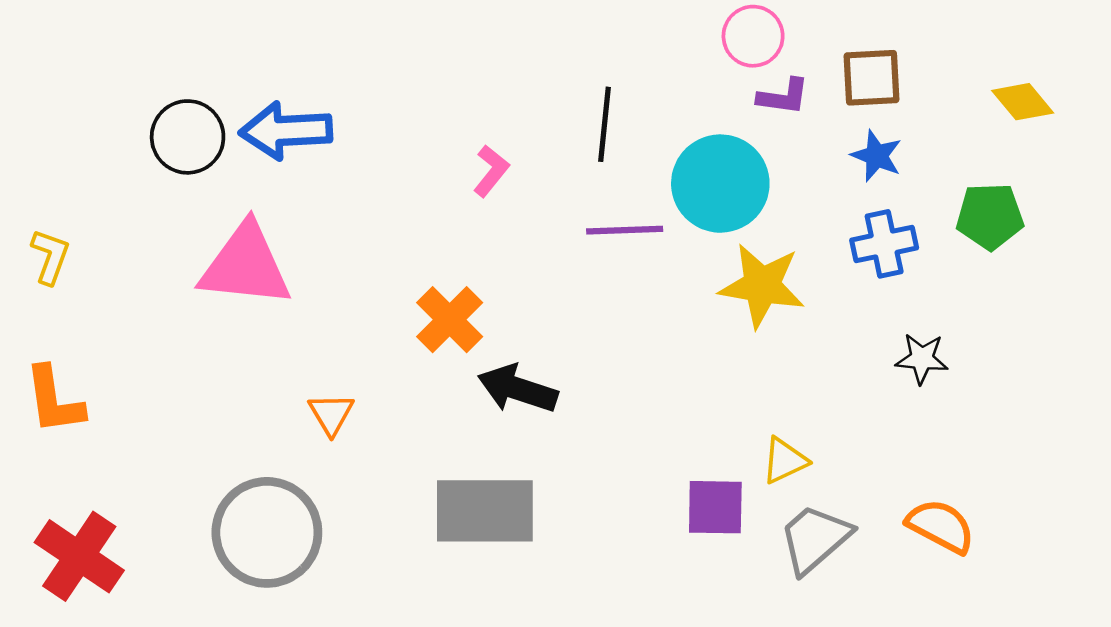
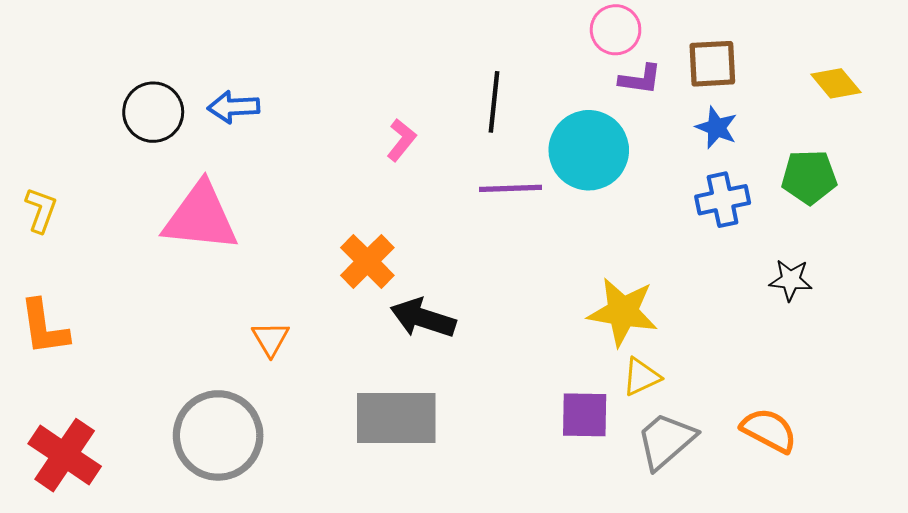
blue arrow: (286, 131) -> (234, 107), size x0.7
yellow star: (762, 286) -> (623, 312), moved
black star: (922, 359) -> (791, 280), moved

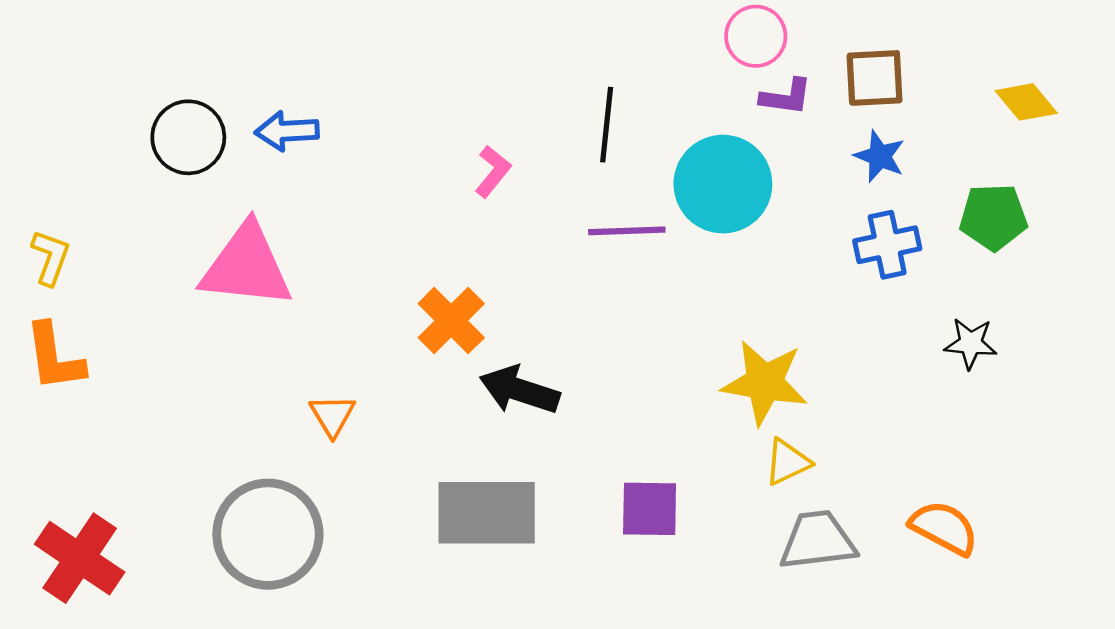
orange L-shape: (44, 327) -> (54, 357), moved
purple square: (585, 415) -> (650, 509), moved
gray trapezoid: (666, 441) -> (818, 540), turned 34

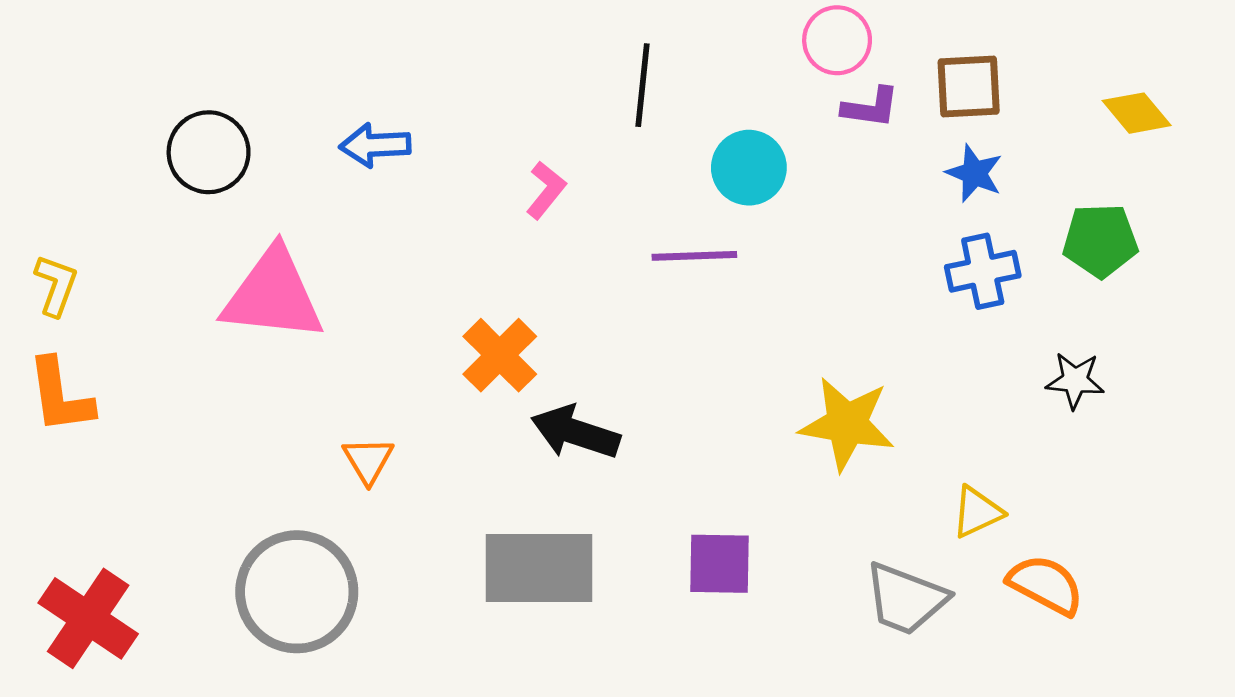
black line: (607, 125) -> (643, 85), moved
blue arrow: (287, 131) -> (375, 145), moved
cyan circle: (723, 184) -> (749, 168), moved, size x0.7
yellow triangle: (787, 462) -> (977, 512), moved
gray trapezoid: (818, 540) -> (906, 599), turned -152

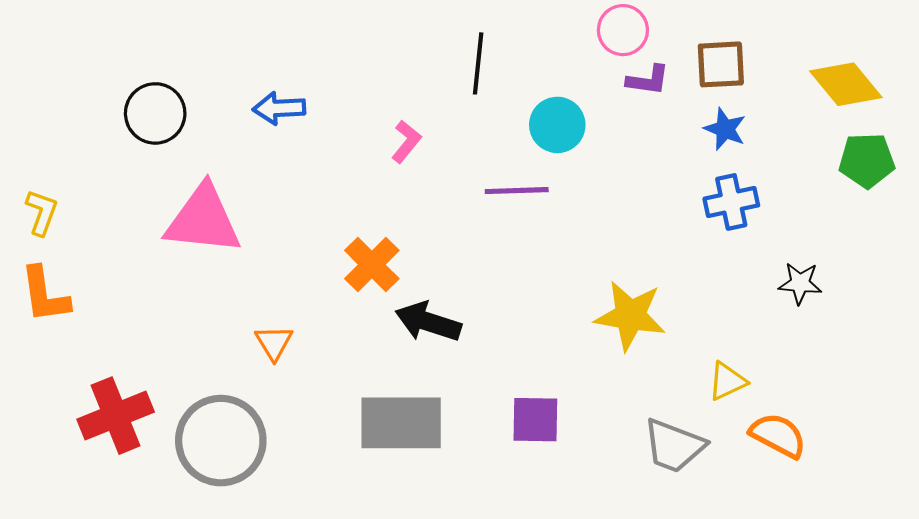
yellow diamond: (1137, 113) -> (846, 84), size x1.4
green pentagon: (1100, 240) -> (867, 160), moved
red cross: (88, 618) -> (116, 416), moved, turned 34

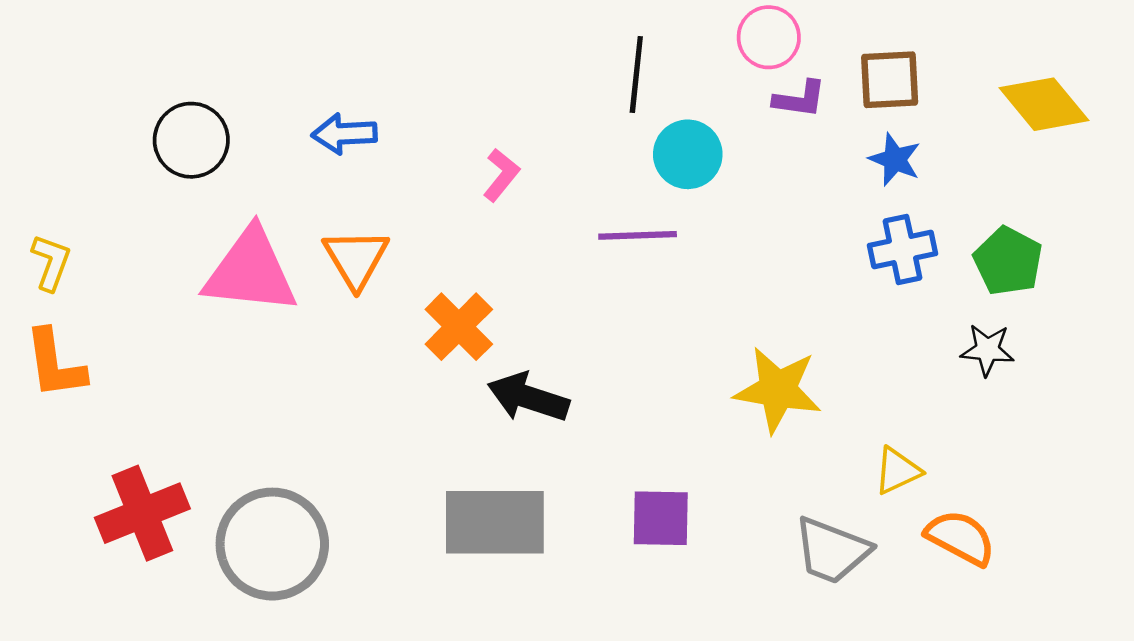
black line: (478, 63) -> (636, 75), moved
green pentagon: (867, 160) -> (1008, 261), moved, turned 30
orange triangle: (274, 343) -> (356, 259), moved, size x1.4

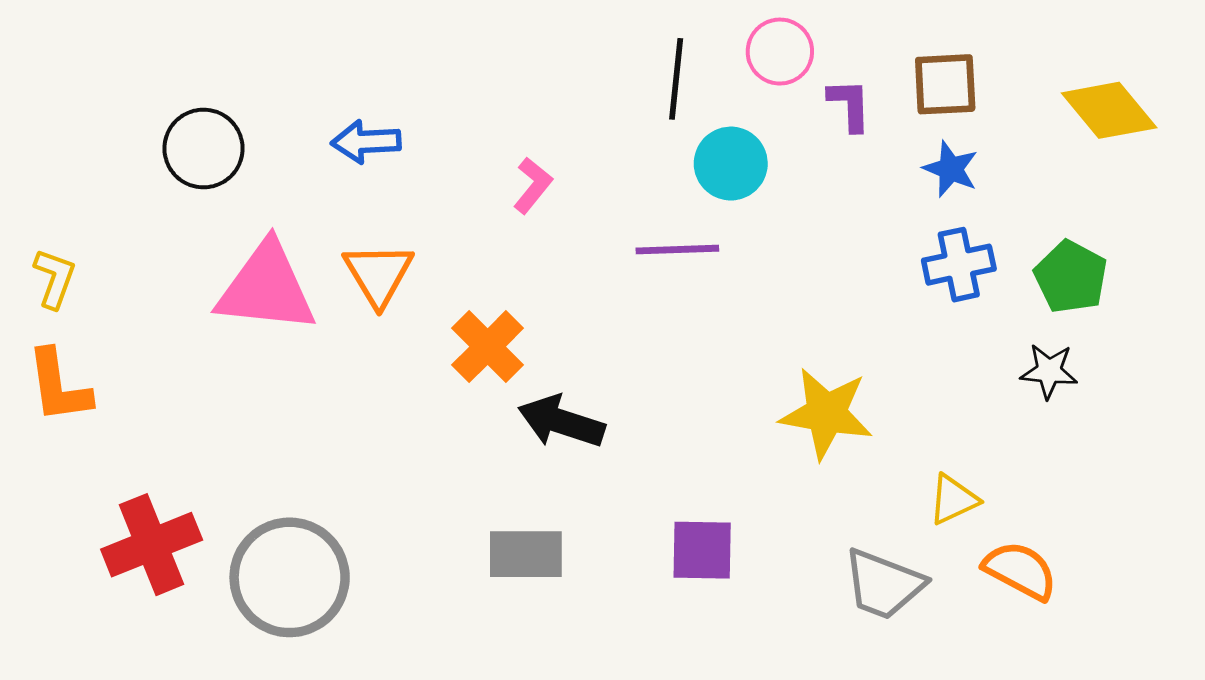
pink circle: (769, 37) -> (780, 52), moved
purple L-shape: (800, 99) -> (850, 105), turned -100
gray rectangle: (495, 522) -> (526, 554), size x0.7

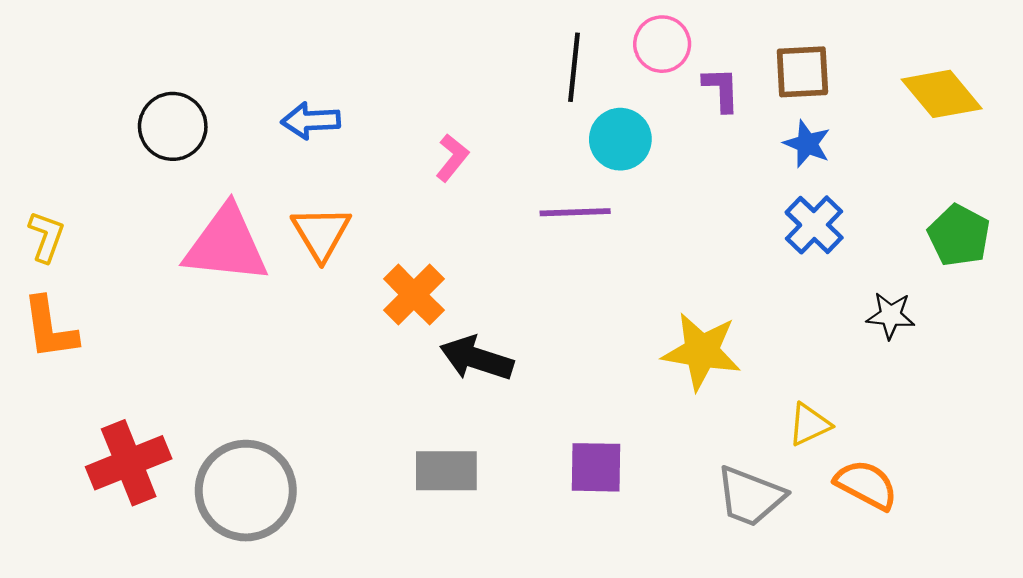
blue cross: (959, 265) -> (814, 225), turned -34
green pentagon: (1071, 277) -> (959, 235), moved

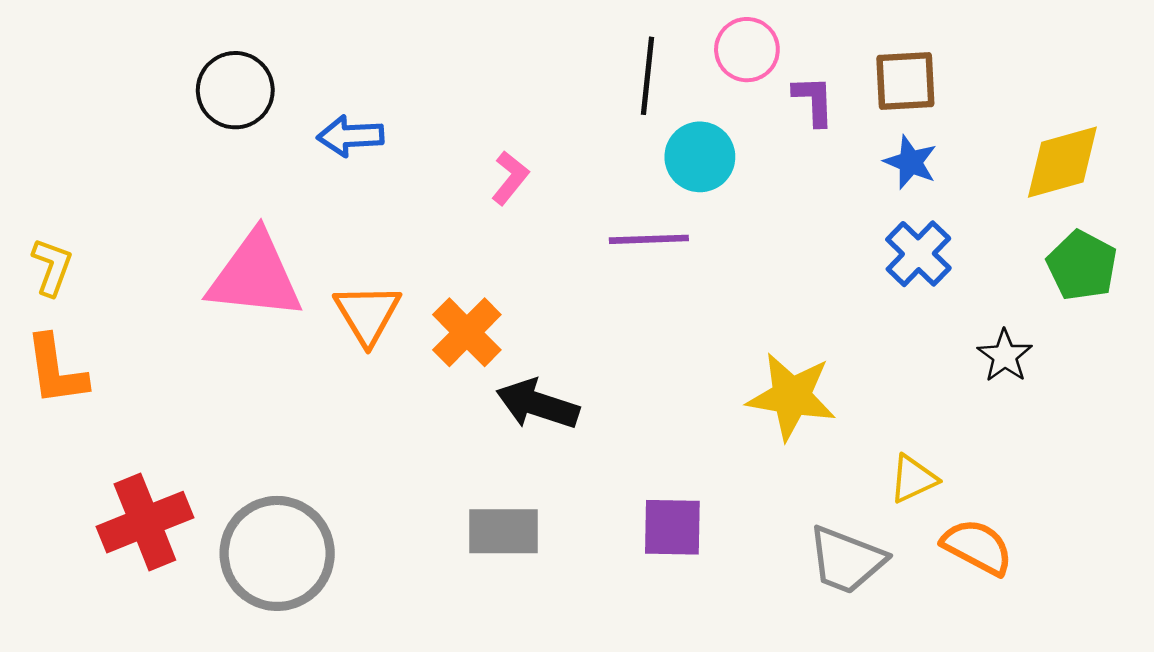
yellow diamond: (942, 94) -> (1062, 162), moved, turned -66
black circle: (173, 126) -> (235, 90), moved
orange triangle: (321, 233) -> (367, 314), moved
black star: (891, 315) -> (1005, 356), turned 30

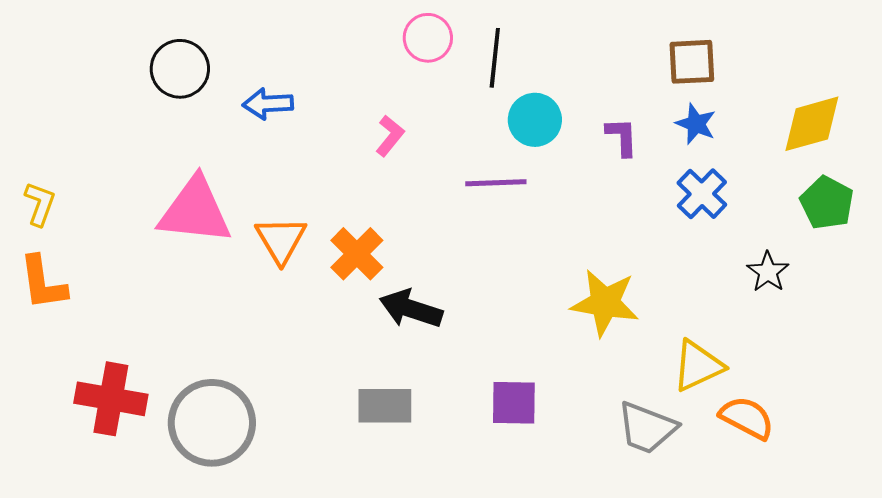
pink circle: (747, 50) -> (428, 38), moved
purple L-shape: (814, 101) -> (622, 137), moved
yellow triangle: (913, 479) -> (698, 366), size x1.4
red cross: (145, 522) -> (111, 399), turned 32

